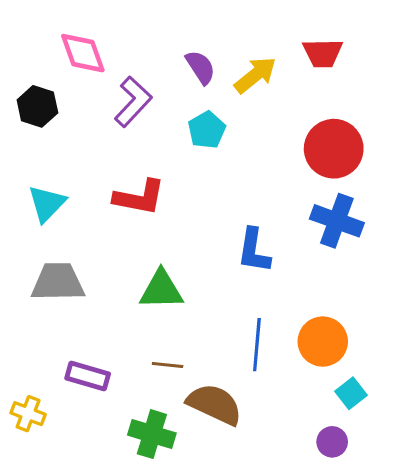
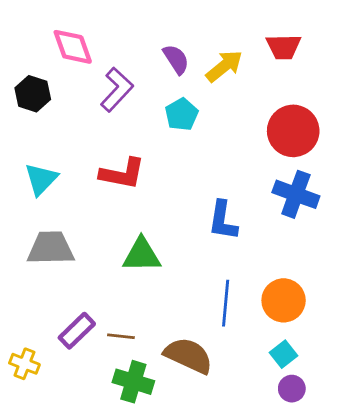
brown line: (168, 365) -> (121, 336), moved
purple rectangle: (88, 376) -> (77, 331), turned -60
cyan square: (351, 393) -> (284, 354), moved

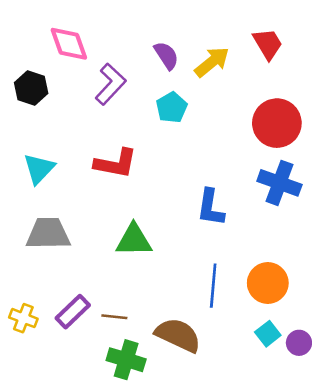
red trapezoid: (284, 47) -> (268, 44), turned -120
yellow cross: (24, 364) -> (23, 318), moved
purple circle: (292, 389) -> (299, 343), moved

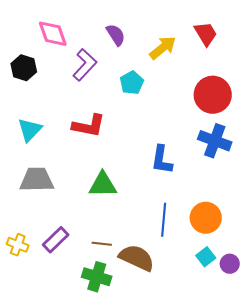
purple semicircle: (166, 55) -> (116, 35), moved
brown line: (114, 317) -> (102, 244), moved

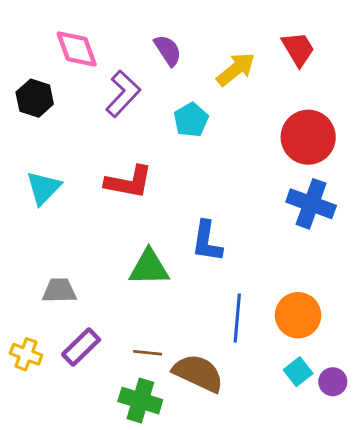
blue L-shape: (162, 160) -> (207, 241), moved
gray trapezoid: (37, 180) -> (59, 291), moved, size x0.7

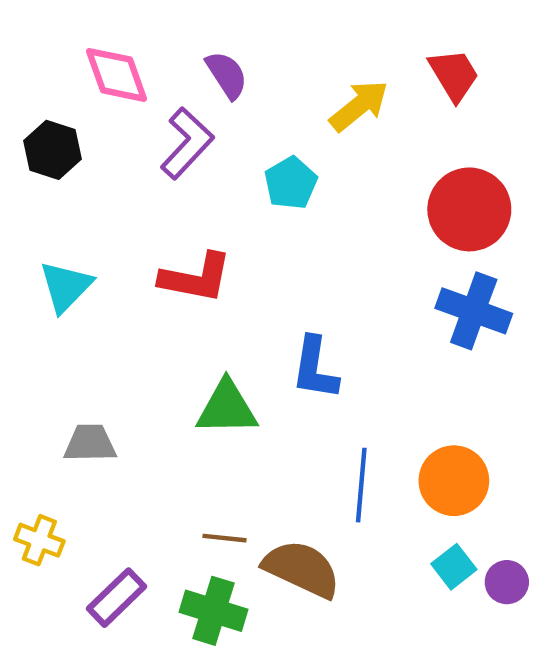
purple semicircle: (168, 50) -> (227, 75), moved
purple rectangle: (81, 347) -> (116, 598), moved

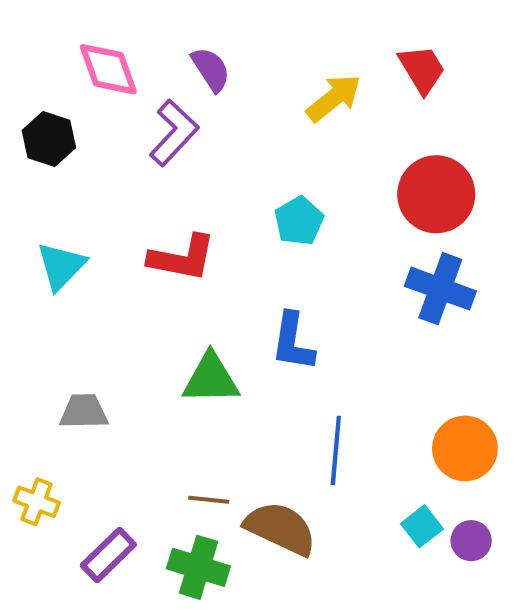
cyan pentagon: (291, 183) -> (299, 221), moved
orange circle: (454, 481) -> (465, 448), moved

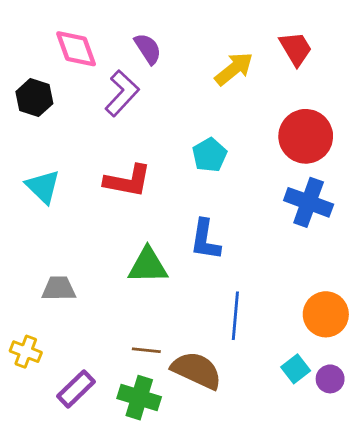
cyan triangle: (61, 266) -> (43, 187), turned -30

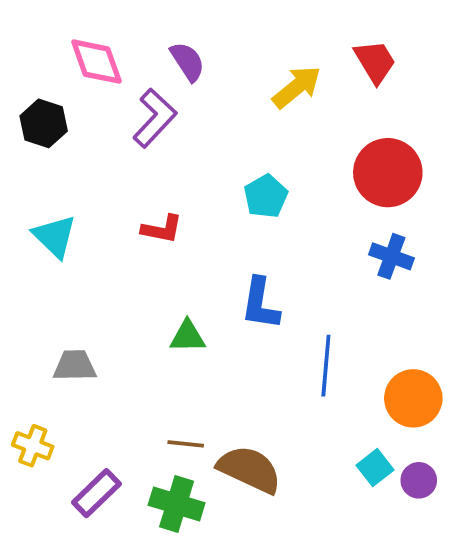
red L-shape: (128, 181) -> (162, 229), size x0.7
blue cross: (309, 202) -> (391, 256), size x0.7
green triangle: (148, 266) -> (188, 336), size x0.7
blue line: (235, 316) -> (326, 366), moved

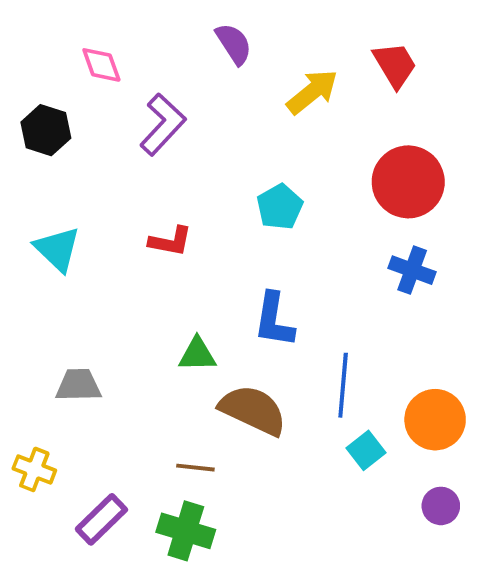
pink diamond: (96, 62) -> (101, 65), size x0.7
purple semicircle: (188, 62) -> (234, 44), moved
cyan square: (375, 468) -> (366, 450), moved
brown semicircle: (249, 469) -> (253, 410), moved

